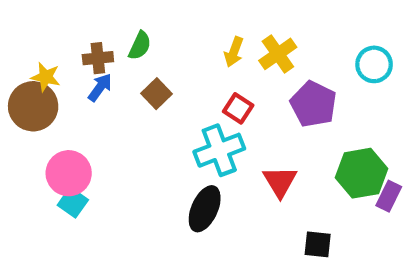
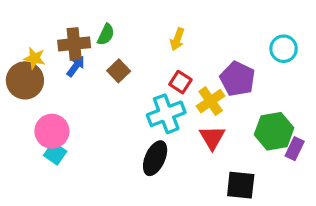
yellow cross: (278, 54) -> (211, 101), moved
brown cross: (98, 58) -> (74, 44), size x1.4
black square: (318, 244) -> (241, 185), size x1.4

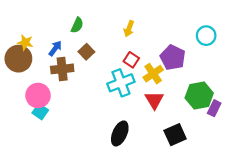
brown cross: (74, 44) -> (62, 69), moved
black ellipse: (155, 158) -> (120, 133), moved
black square: (241, 185) -> (175, 135), turned -30

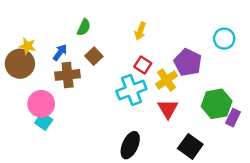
black square: (175, 135) -> (190, 146), turned -30

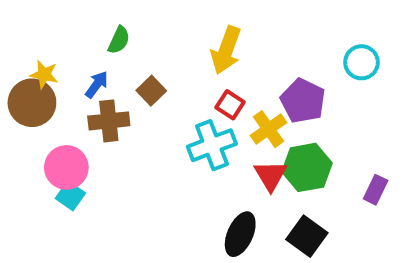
green semicircle: (84, 27) -> (119, 40), moved
yellow arrow: (140, 31) -> (226, 50), size x1.6
green hexagon: (217, 104) -> (307, 167), moved
black ellipse: (130, 145) -> (240, 234), moved

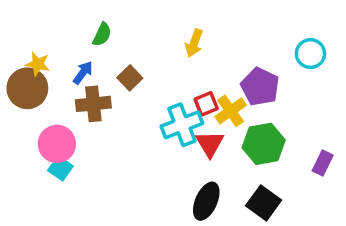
yellow arrow: (226, 50) -> (194, 43), size x0.7
red square: (230, 105) -> (206, 104), moved, turned 35
red triangle: (271, 176) -> (210, 144), moved

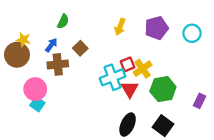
purple pentagon: (260, 87) -> (157, 28), moved, turned 30

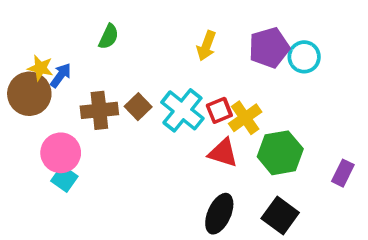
cyan circle: (192, 33) -> (304, 57), moved
blue arrow: (51, 45) -> (61, 75), moved
brown square: (80, 48) -> (138, 107), moved
cyan cross: (113, 77) -> (182, 110), moved, turned -30
red triangle: (130, 89) -> (223, 153), turned -42

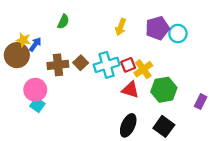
cyan cross: (182, 110) -> (107, 65), turned 35

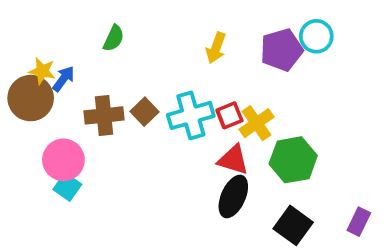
cyan circle: (178, 34) -> (316, 36), moved
purple rectangle: (201, 102) -> (359, 222), moved
black ellipse: (128, 125) -> (233, 197), moved

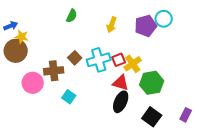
green semicircle: (114, 38) -> (72, 16), moved
blue arrow: (63, 79) -> (11, 26), moved, turned 32
brown cross: (104, 115) -> (54, 71), moved
cyan square: (67, 187) -> (69, 97), moved

